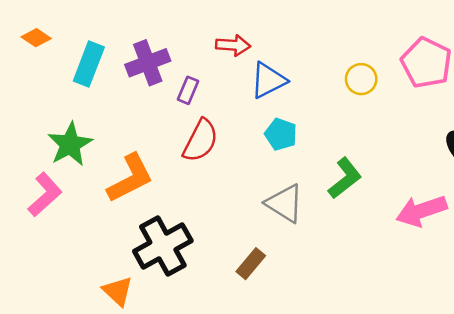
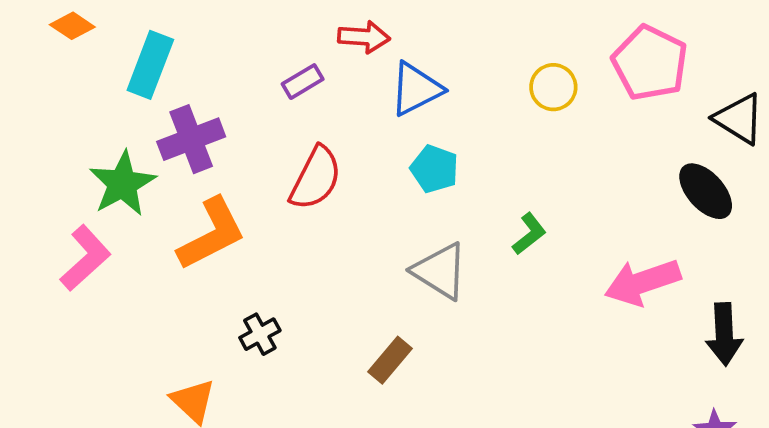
purple cross: (148, 63) -> (191, 139), moved
purple rectangle: (188, 90) -> (303, 82), moved, turned 36
green L-shape: (345, 178) -> (529, 234), size x0.7
black cross: (163, 246) -> (260, 334), size x0.5

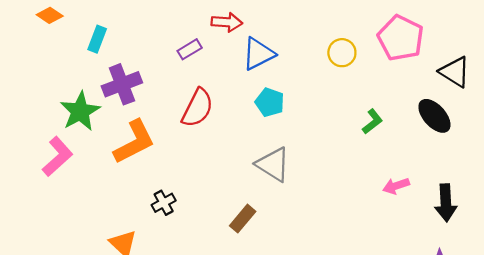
cyan rectangle: (150, 65) -> (97, 39), size x0.7
green L-shape: (529, 234) -> (372, 122), moved
pink arrow: (642, 282) -> (396, 186), moved, size x0.6

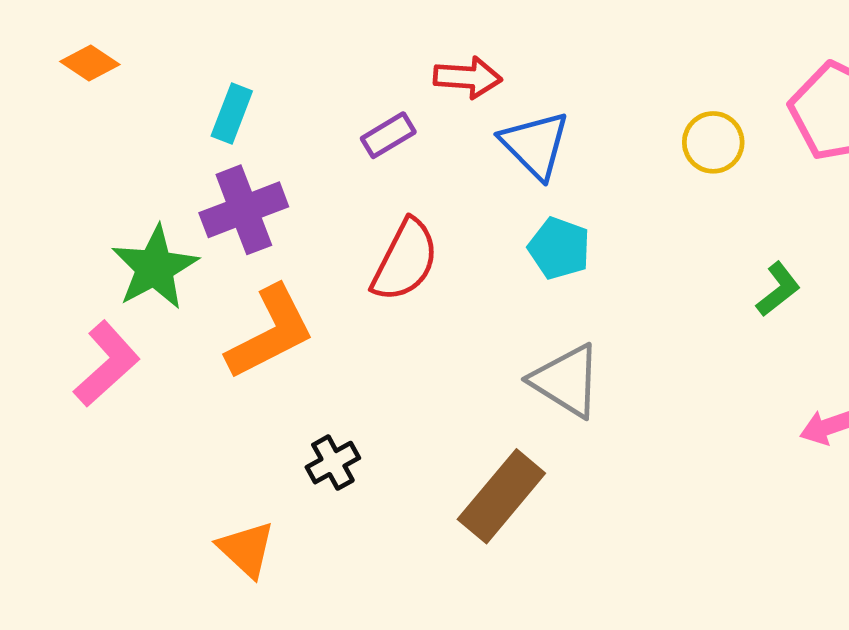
cyan rectangle: (97, 39) -> (232, 113), moved
blue triangle: (258, 54) -> (535, 145), turned -48
brown rectangle: (243, 219) -> (501, 496), size x1.5

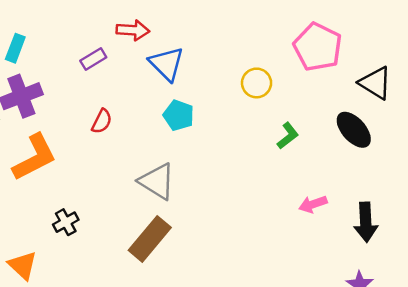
yellow circle: (713, 142) -> (257, 83), moved
red semicircle: (405, 260) -> (102, 121), size x0.6
gray triangle: (566, 381) -> (157, 181), moved

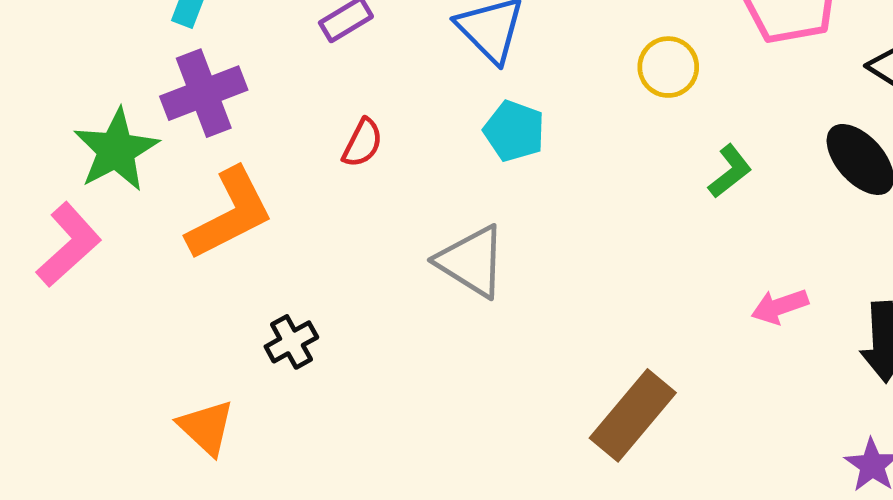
brown rectangle: (150, 239) -> (633, 415), moved

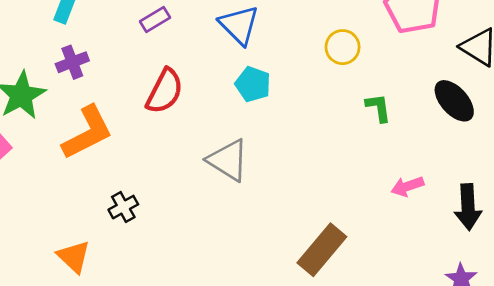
purple cross: (204, 93) -> (72, 62), size x0.7
red semicircle: (363, 143) -> (165, 91), size x1.6
green L-shape: (730, 171) -> (378, 108), turned -60

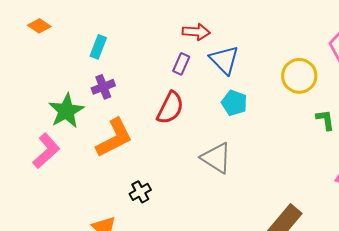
purple rectangle: (155, 19) -> (181, 64), moved, turned -35
yellow circle: (343, 47) -> (299, 76), size x1.4

